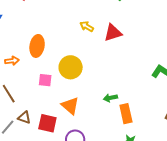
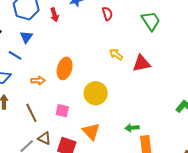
pink square: (45, 80) -> (62, 111), moved

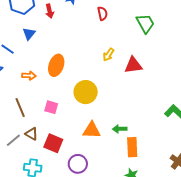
blue triangle: (26, 37) -> (29, 34), moved
yellow arrow: (116, 54) -> (108, 55), turned -96
orange triangle: (91, 131) -> (92, 130), moved, turned -48

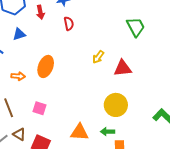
red semicircle: (102, 13) -> (69, 24), moved
blue triangle: (29, 34) -> (19, 34), turned 32
yellow circle: (86, 92) -> (116, 105), moved

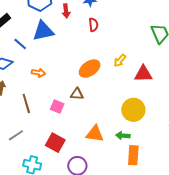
blue triangle: (19, 34) -> (43, 31), size x1.6
orange ellipse: (46, 66) -> (90, 69), moved, turned 30
brown triangle: (19, 134) -> (77, 94), moved, turned -32

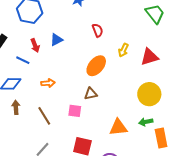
red arrow: (66, 11) -> (35, 45), moved
red semicircle: (93, 25) -> (98, 30), moved
blue triangle: (43, 31) -> (56, 40), moved, size x0.6

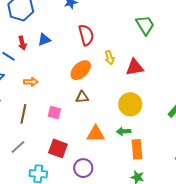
red semicircle: (98, 30) -> (86, 35), size x1.5
yellow arrow: (123, 50) -> (110, 58), turned -48
brown triangle: (91, 94) -> (82, 97), moved
brown line: (44, 116) -> (23, 114), turned 36

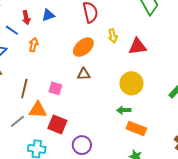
orange arrow: (31, 82) -> (33, 45), moved, turned -80
orange triangle: (96, 134) -> (38, 110), moved
orange rectangle: (137, 149) -> (136, 128), turned -66

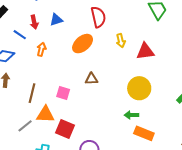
orange ellipse: (83, 47) -> (83, 44), moved

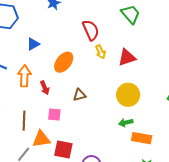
red semicircle: (98, 17) -> (91, 30), moved
red arrow: (34, 22) -> (45, 88), moved
orange arrow: (41, 49) -> (24, 76), size x1.5

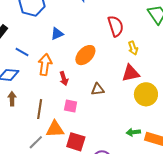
yellow arrow: (100, 52) -> (133, 48), moved
red triangle: (127, 57) -> (131, 73), moved
green arrow: (126, 123) -> (133, 132), moved

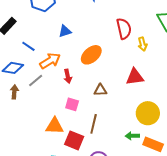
yellow arrow: (133, 48) -> (143, 44), moved
orange arrow: (45, 65) -> (50, 61), turned 45
yellow circle: (146, 94) -> (148, 113), moved
brown line: (40, 109) -> (94, 124), moved
gray line: (36, 142) -> (36, 80), moved

